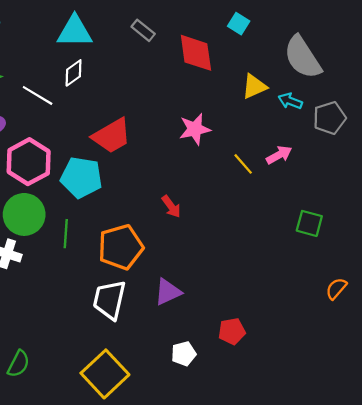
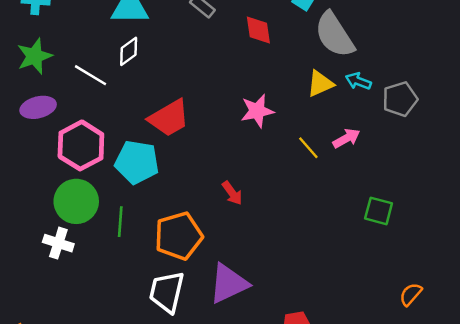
red diamond: (196, 53) -> (258, 30), size x0.7
gray semicircle: (303, 57) -> (335, 35), moved
yellow triangle: (254, 86) -> (320, 84), moved
orange semicircle: (336, 289) -> (411, 294), moved
purple triangle: (168, 292) -> (229, 284), size x1.4

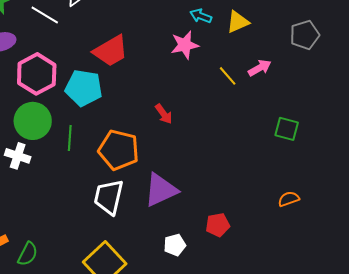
cyan arrow: (358, 81) -> (201, 16), moved
orange pentagon: (179, 236) -> (119, 150), turned 30
orange semicircle: (411, 294) -> (289, 199), moved, turned 30

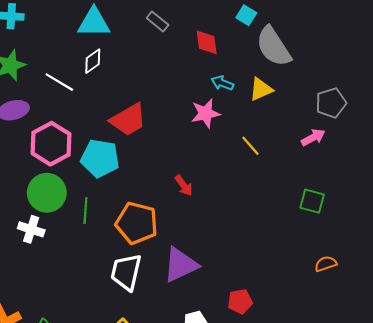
pink arrow: (260, 68) -> (313, 137), moved
orange semicircle: (289, 199) -> (326, 264), moved

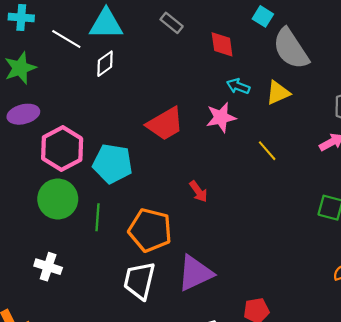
white line: (59, 82) -> (66, 39), moved
red trapezoid: (128, 120) -> (165, 124), moved
white cross: (31, 229) -> (48, 267), moved

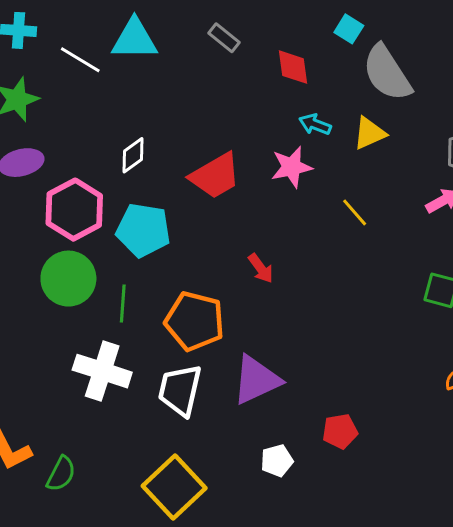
white diamond: (105, 64) -> (133, 155), moved
white cross: (48, 267) -> (102, 371), moved, size x1.5

